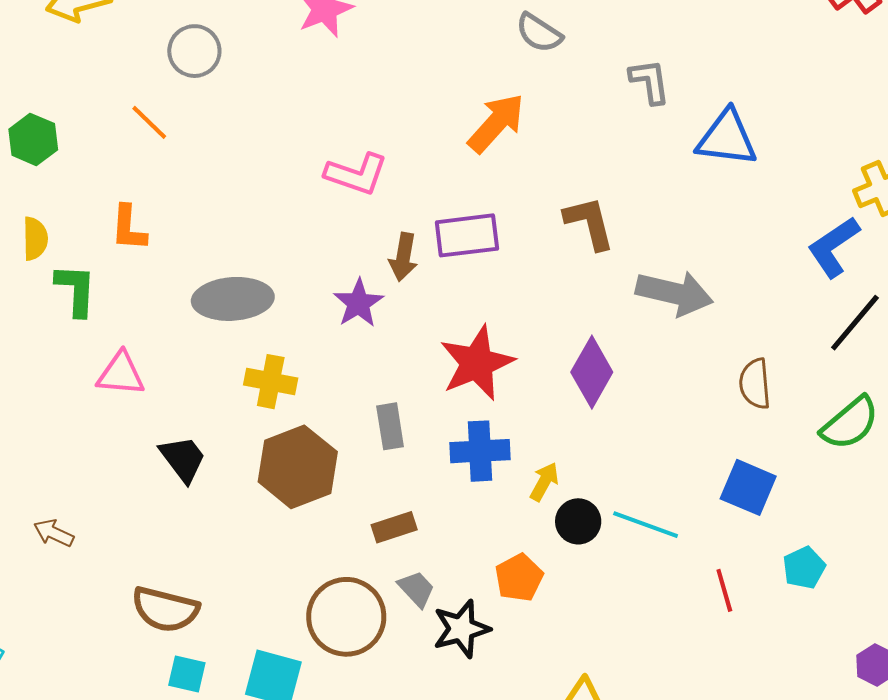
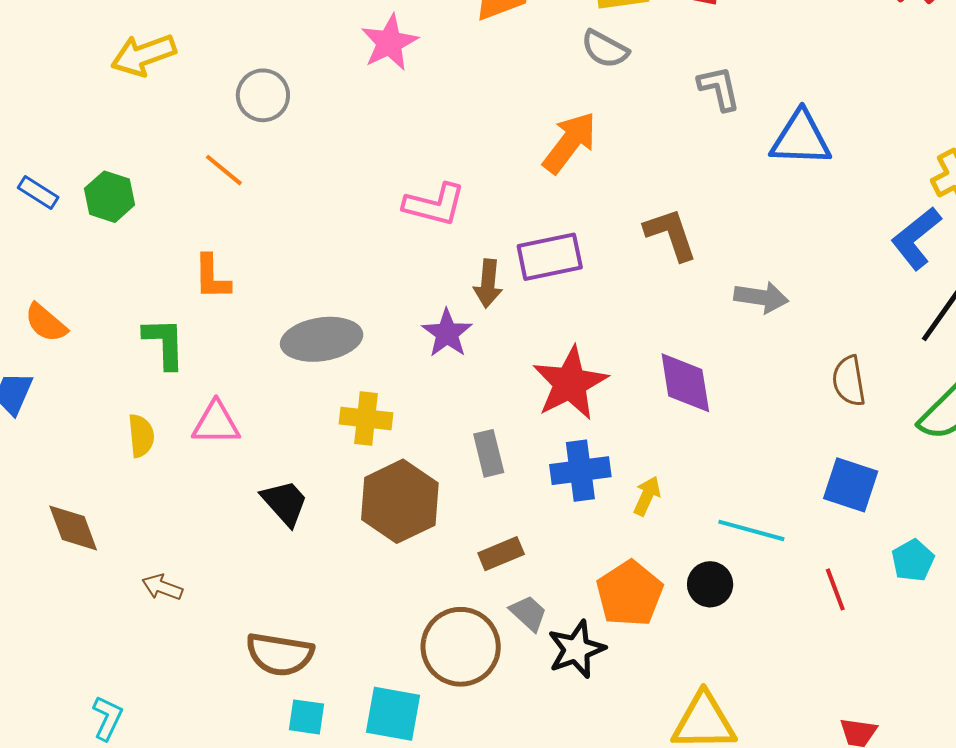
yellow semicircle: (35, 239) -> (141, 436), moved
gray arrow: (674, 293) -> (761, 297), size x0.7
purple diamond: (592, 372) -> (685, 383), turned -34
black circle: (578, 521) -> (710, 584), moved
orange pentagon: (519, 578) -> (630, 594), size x1.4

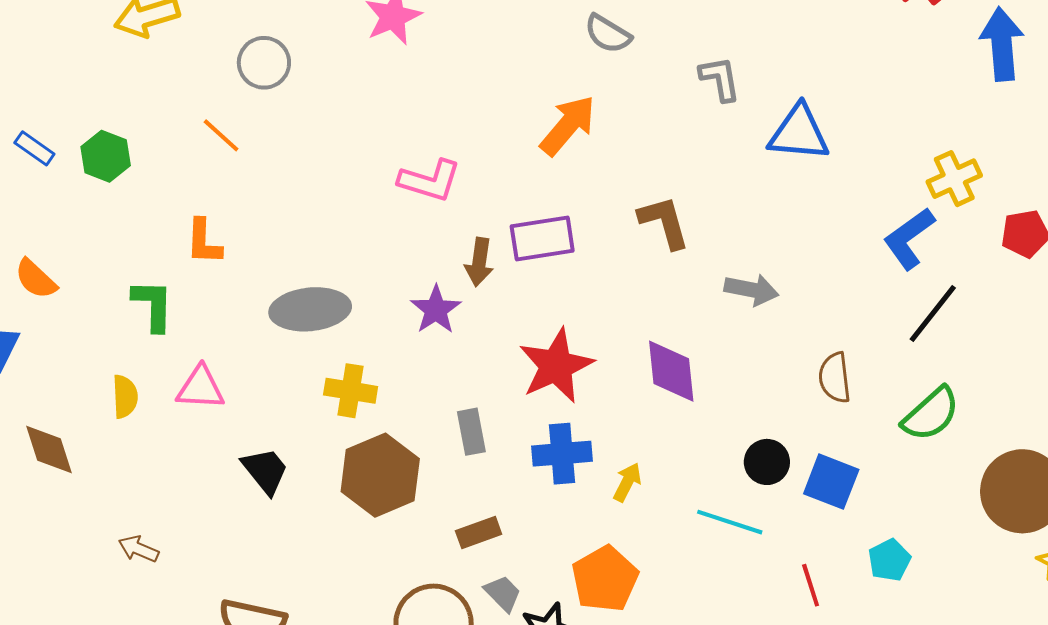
brown diamond: (73, 528) -> (49, 449), moved
black circle: (710, 584) -> (767, 462), moved

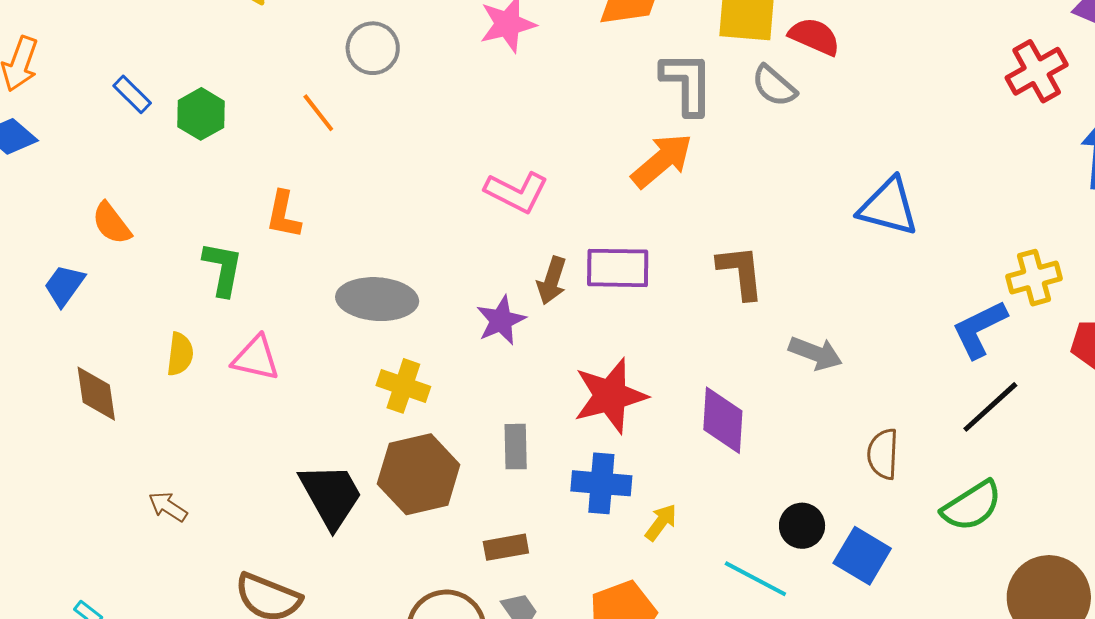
gray semicircle: (608, 34) -> (774, 86), moved
gray L-shape: (720, 79) -> (687, 83), moved, size x1.4
black trapezoid: (265, 471) -> (331, 495), moved, size x1.4

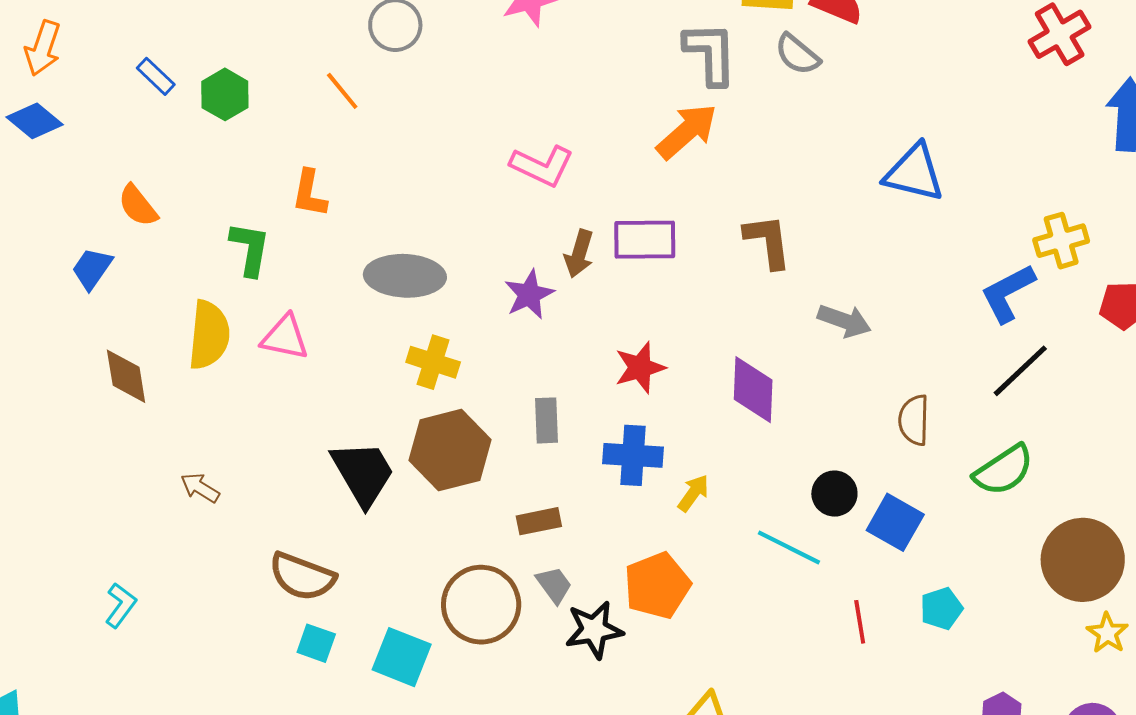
yellow semicircle: (180, 354) -> (209, 335), size x1.6
red star: (610, 396) -> (640, 368), size x0.7

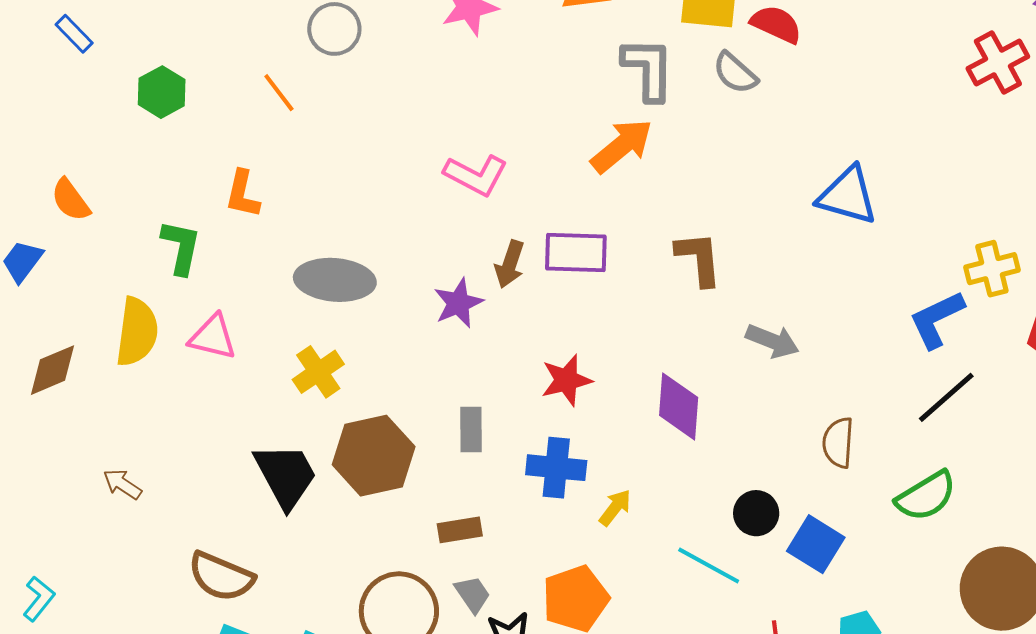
blue rectangle: (156, 76) -> (74, 34), moved
yellow cross: (433, 362) -> (318, 372), moved, turned 36
brown diamond: (126, 376) -> (52, 370), turned 74

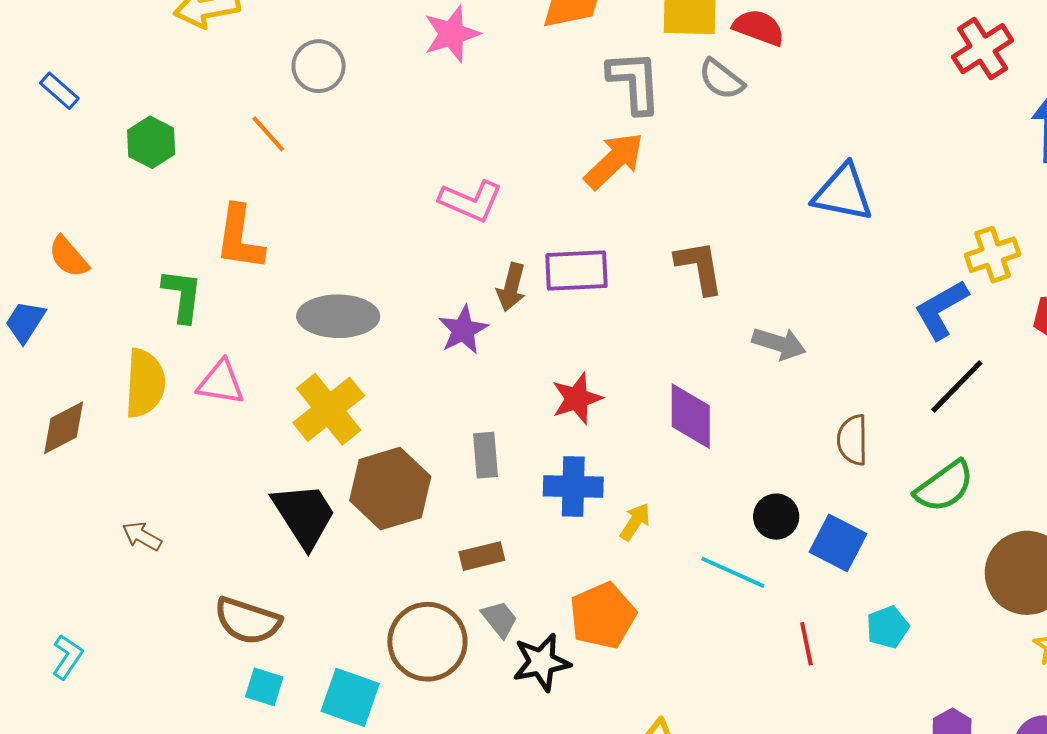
orange L-shape: (243, 194) -> (240, 238), size x1.4
yellow cross: (318, 372) -> (329, 409), size x1.4

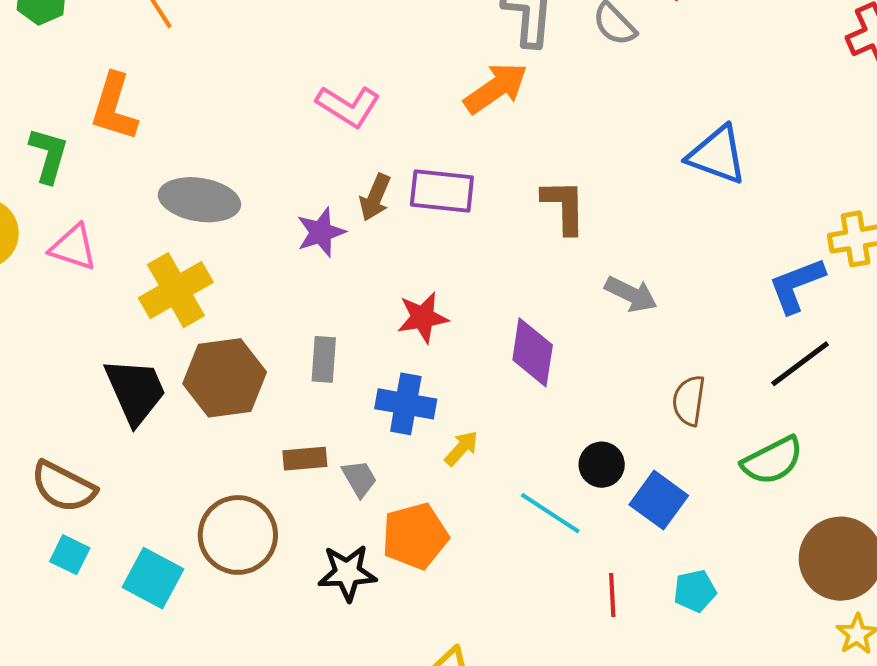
gray trapezoid: (500, 619) -> (359, 478), moved

